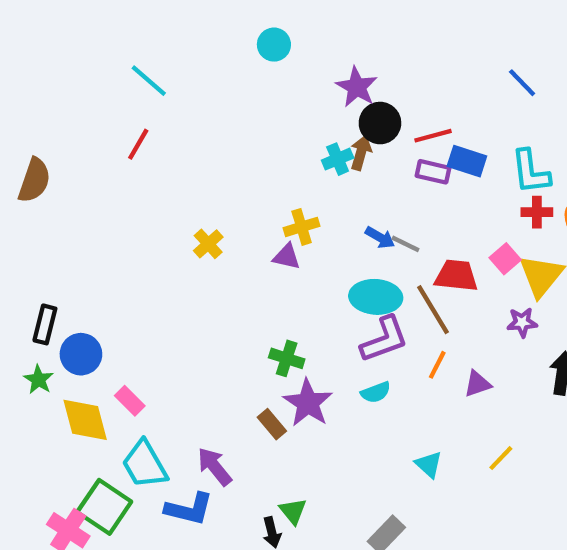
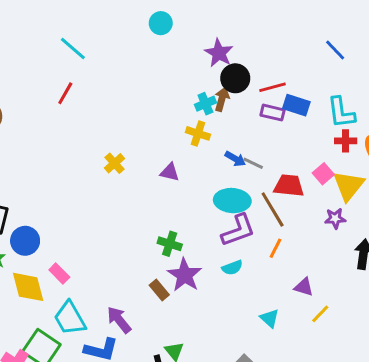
yellow cross: (302, 227) -> (198, 133), moved, turned 35
purple triangle: (478, 384) -> (304, 287), moved, turned 36

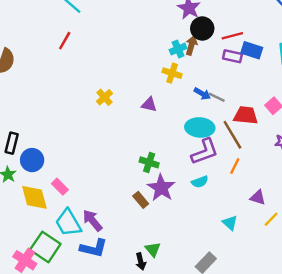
purple arrow: (119, 320) -> (92, 220), moved

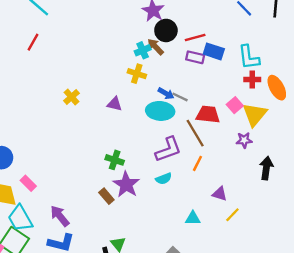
brown arrow: (191, 45) -> (155, 47), turned -60
cyan ellipse: (200, 127) -> (160, 111), moved
cyan trapezoid: (68, 223) -> (20, 218), moved
cyan triangle: (230, 223) -> (193, 218), turned -42

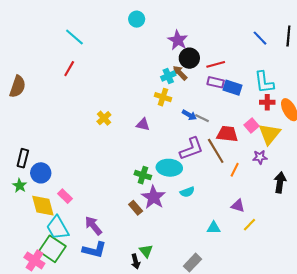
blue rectangle: (214, 51) -> (233, 88), moved
cyan ellipse: (160, 111) -> (169, 168), moved
purple L-shape: (168, 149) -> (191, 149), moved
orange line: (197, 163) -> (235, 170), moved

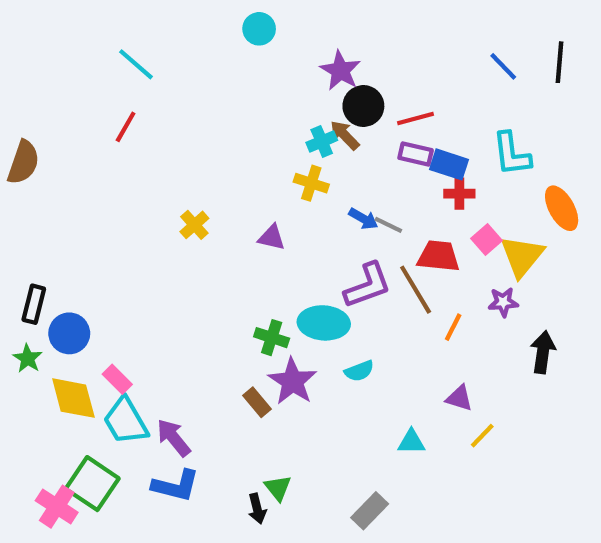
red cross: (267, 102) -> (459, 194), moved
cyan trapezoid: (58, 228) -> (126, 421), moved

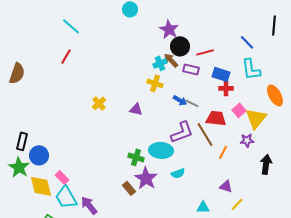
blue line: (503, 66) -> (247, 42), moved
purple rectangle: (416, 154) -> (191, 69), moved
green star: (28, 358) -> (19, 167), size x1.5

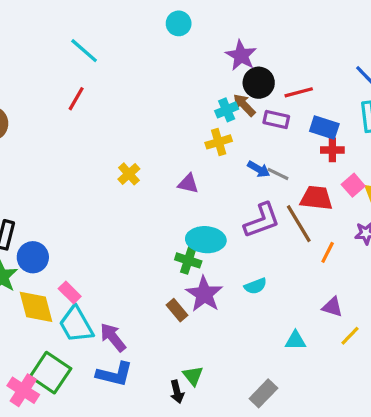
yellow cross: (155, 83) -> (219, 142), turned -35
cyan ellipse: (161, 150) -> (206, 240), moved

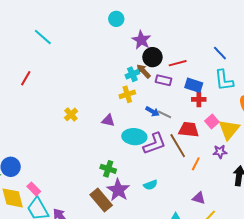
cyan circle: (179, 23) -> (116, 19), moved
red line: (76, 99) -> (26, 78), moved
cyan ellipse: (206, 240) -> (134, 137), moved
brown rectangle: (177, 310) -> (101, 200), size x1.6

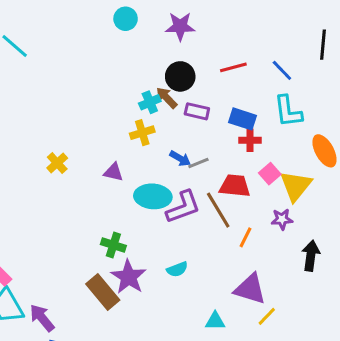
purple star: (141, 40) -> (180, 26), moved, turned -30
red line: (178, 63) -> (233, 67), moved
gray line: (165, 114) -> (198, 163), turned -48
purple triangle: (199, 198) -> (250, 289), size x1.6

